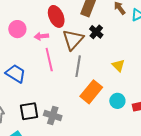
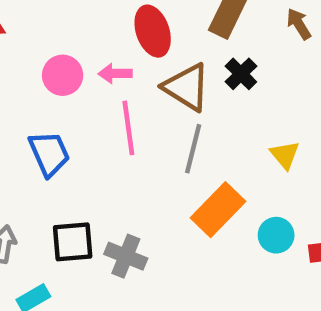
pink circle: (17, 29) -> (63, 75), moved
brown triangle: (73, 40) -> (187, 87), turned -45
blue trapezoid: (16, 74) -> (49, 153), turned 30

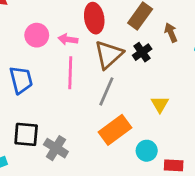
brown arrow: (299, 24) -> (171, 33), moved
brown triangle: (187, 87) -> (109, 55), turned 36

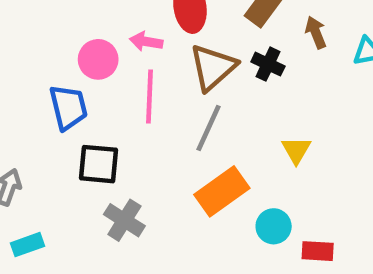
pink circle: (37, 35) -> (98, 59), moved
black cross: (142, 52) -> (268, 64), turned -30
black square: (26, 134) -> (99, 164), moved

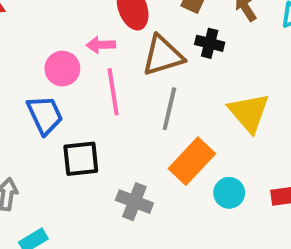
brown triangle: (213, 67) -> (163, 56), turned 36
yellow triangle: (296, 150) -> (249, 113), size x1.6
gray cross: (124, 220) -> (134, 202), moved
cyan circle: (274, 226) -> (229, 193), moved

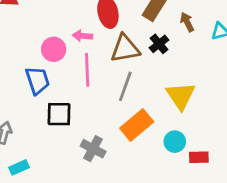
black cross: (210, 43) -> (159, 44), turned 30
cyan circle: (229, 193) -> (175, 142), moved

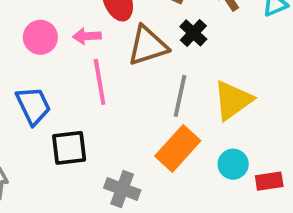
pink circle: (54, 49) -> (40, 37), moved
gray line: (125, 86) -> (180, 96), moved
yellow triangle: (181, 96) -> (233, 100), turned 36

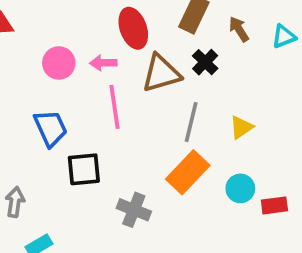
yellow triangle: (233, 100) -> (241, 127), size x0.6

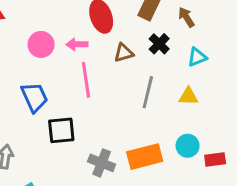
cyan triangle: (284, 36) -> (197, 57), moved
brown triangle: (161, 73) -> (124, 53), size x0.6
yellow triangle: (241, 127) -> (188, 96), turned 36
orange rectangle: (188, 172) -> (145, 157), moved, turned 32

